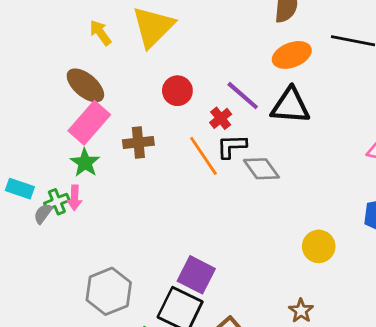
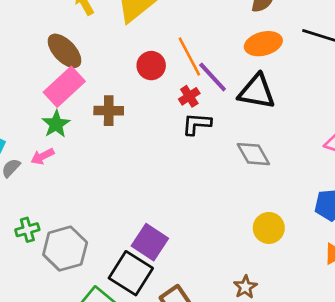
orange line: (203, 156) -> (189, 56), moved
gray diamond: (261, 169) -> (253, 154), moved
pink arrow: (75, 198) -> (42, 156), turned 55
green cross: (57, 202) -> (27, 230), moved

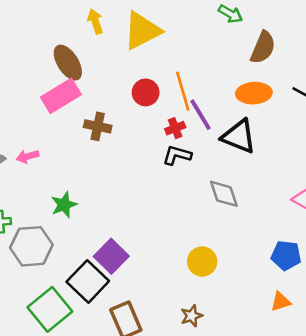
green star: (56, 124) -> (64, 205), moved
yellow circle: (269, 228) -> (202, 262), moved

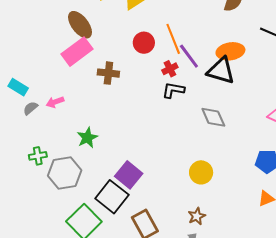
orange ellipse: (254, 93) -> (230, 51), moved

